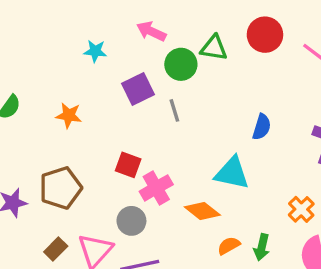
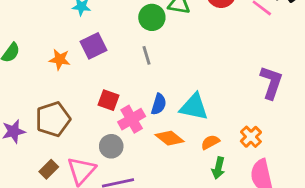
purple square: (138, 89) -> (94, 46), moved
blue semicircle: (262, 127) -> (159, 104), moved
orange semicircle: (229, 246) -> (210, 142), moved

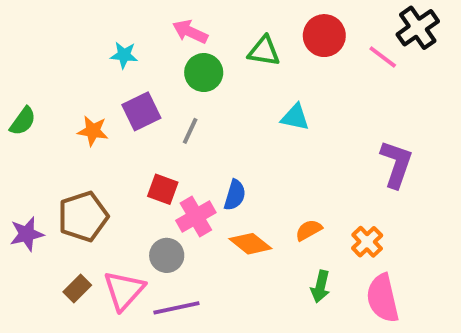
green circle: (152, 17) -> (204, 73), moved
gray line: (146, 55) -> (190, 131), moved, turned 42
cyan triangle: (194, 107) -> (295, 117), moved, size x0.7
orange semicircle: (210, 142) -> (309, 230), moved

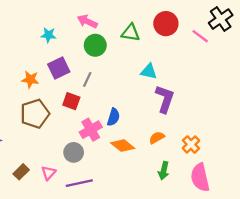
purple L-shape: (396, 164) -> (165, 99), moved
red square: (163, 189) -> (71, 101), moved
brown pentagon: (83, 216) -> (35, 114), moved
pink triangle: (124, 290) -> (49, 173), size x0.6

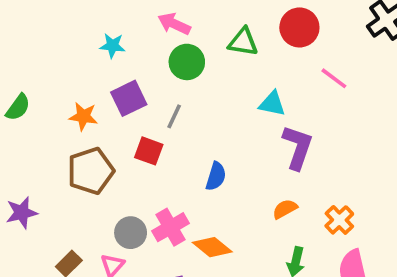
pink line: (200, 36) -> (334, 78), moved
pink cross: (91, 130) -> (171, 227), moved
orange diamond: (123, 146) -> (212, 247), moved
gray circle: (74, 152) -> (131, 233), moved

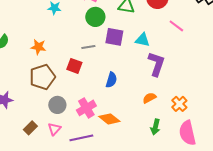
purple square: (129, 98) -> (114, 37), moved, turned 36
gray line: (174, 116) -> (88, 47), turned 56
gray circle: (131, 233) -> (57, 105), moved

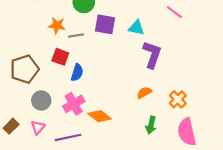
orange star: (38, 47) -> (57, 25), moved
blue semicircle: (111, 80) -> (77, 73), moved

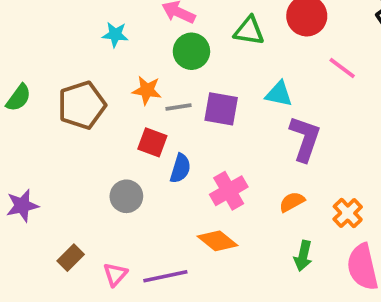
purple square: (105, 24) -> (221, 109), moved
brown pentagon: (24, 69) -> (82, 105), moved
gray circle: (41, 100) -> (126, 196), moved
pink cross: (74, 104) -> (229, 191), moved
pink triangle: (38, 127) -> (115, 274), moved

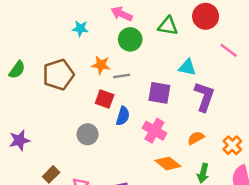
purple square: (221, 109) -> (159, 93), moved
pink cross: (229, 191) -> (154, 131), turned -30
orange diamond: (217, 241) -> (168, 163), moved

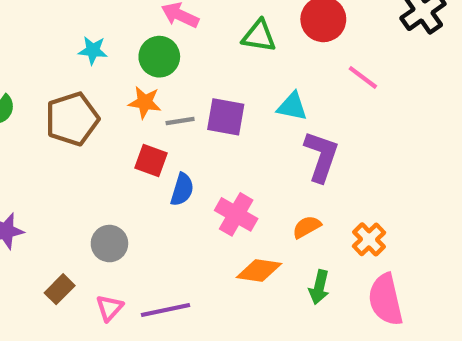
cyan star: (80, 28) -> (93, 50), moved
green circle: (130, 39) -> (159, 57), moved
purple square: (159, 93) -> (226, 117), moved
gray circle: (88, 134) -> (109, 244), moved
orange diamond: (168, 163) -> (259, 271), turned -30

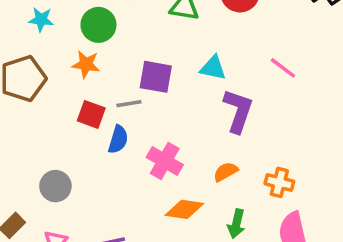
pink line: (363, 77) -> (283, 68), moved
gray line: (180, 121) -> (129, 104), moved
orange cross: (369, 239) -> (279, 182), turned -32

